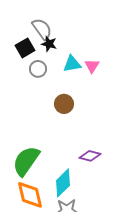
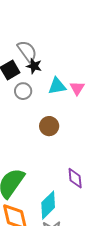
purple diamond: (90, 156) -> (75, 178), turned 70

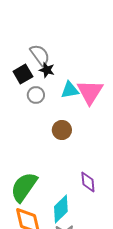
pink triangle: (77, 88) -> (90, 92), size x1.8

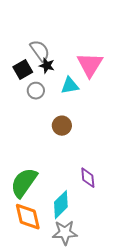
pink triangle: (90, 92) -> (90, 65), moved

